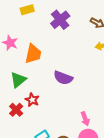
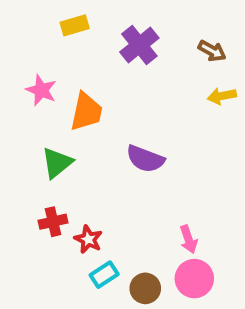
red star: (32, 100) -> (88, 239), moved
red cross: (16, 110) -> (53, 222), turned 32

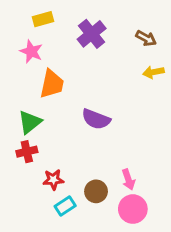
pink star: (41, 90) -> (31, 52), moved
red cross: (53, 222) -> (27, 152), moved
red star: (88, 239) -> (53, 180), turned -30
brown circle: (145, 288) -> (96, 191), moved

